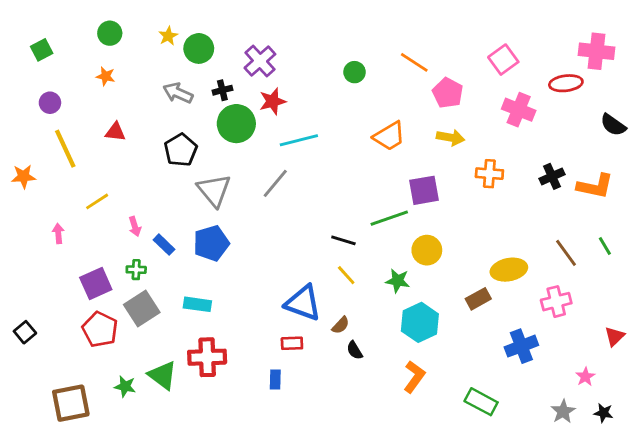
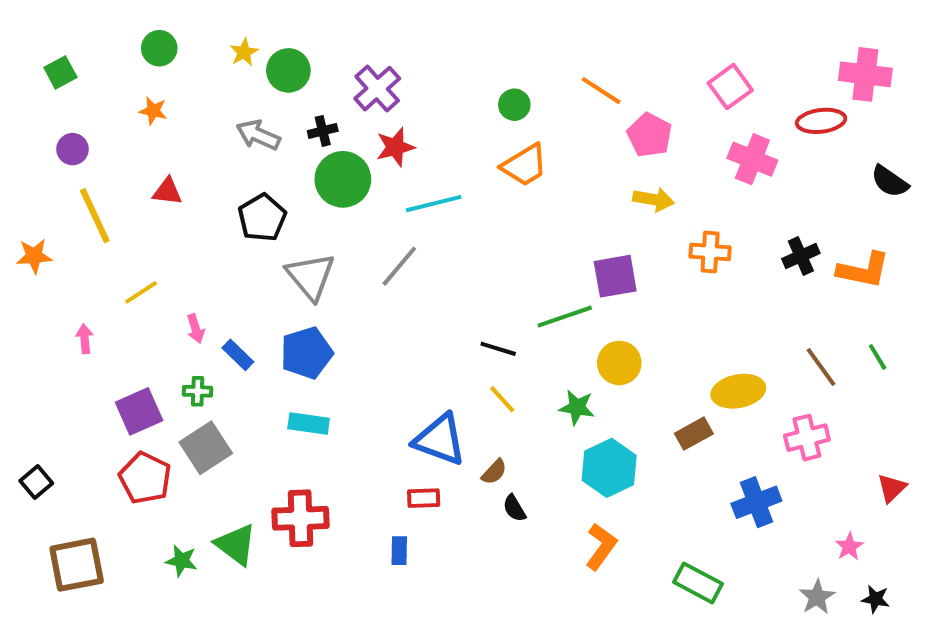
orange trapezoid: (389, 136) -> (524, 165), moved
cyan rectangle: (197, 304) -> (309, 423), moved
brown square: (71, 403) -> (77, 565), moved

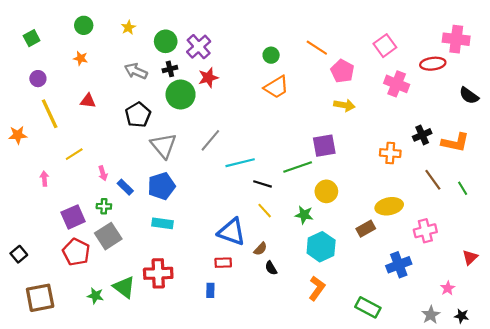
green circle: (288, 70) -> (166, 41), moved
cyan line: (434, 204) -> (240, 163), moved
orange cross: (710, 252) -> (390, 153), moved
brown line: (821, 367) -> (433, 180), moved

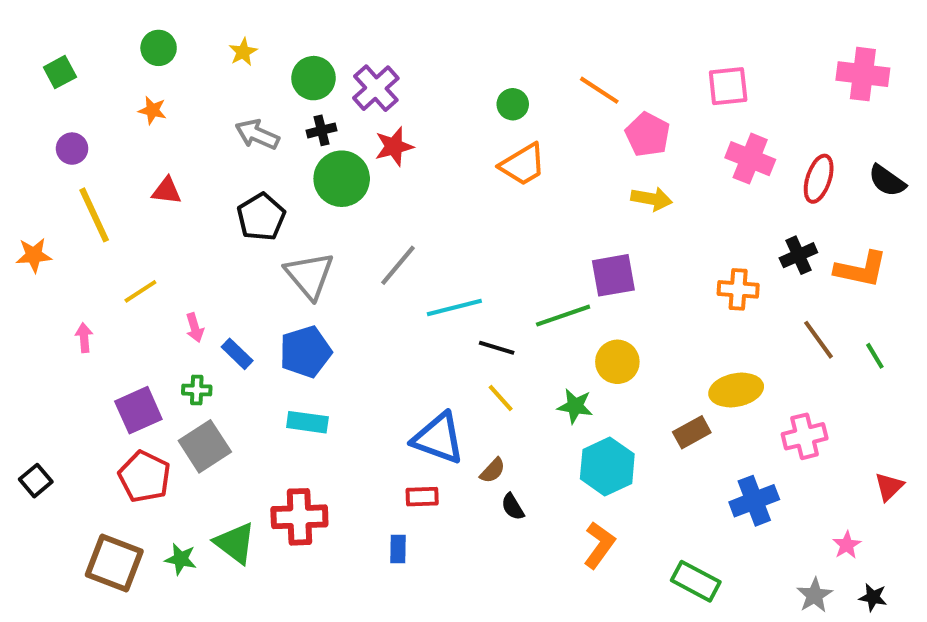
pink square: (385, 46) -> (728, 86), turned 30
red ellipse: (433, 64) -> (819, 179), moved, turned -65
brown square: (40, 298) -> (114, 563), moved, turned 32

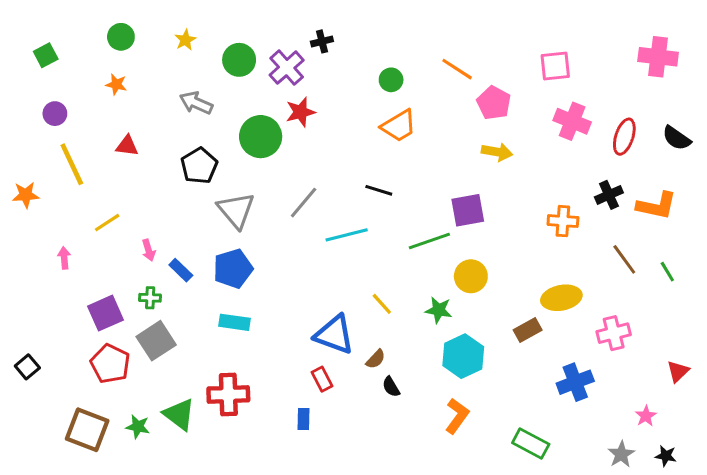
black cross: (322, 130) -> (322, 41), moved
black line: (497, 348) -> (379, 190), moved
red rectangle: (422, 497) -> (322, 379), turned 65

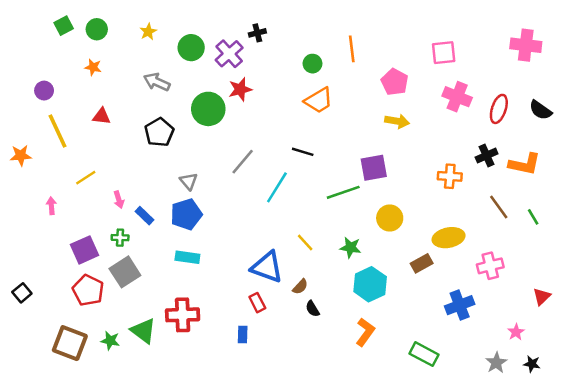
green square: (46, 55) -> (64, 26), moved
orange line: (457, 69) -> (352, 49), moved, turned 50
gray triangle: (236, 210) -> (189, 181), moved, size x0.6
cyan line: (347, 235) -> (277, 187), turned -44
yellow circle: (471, 276) -> (390, 218), moved

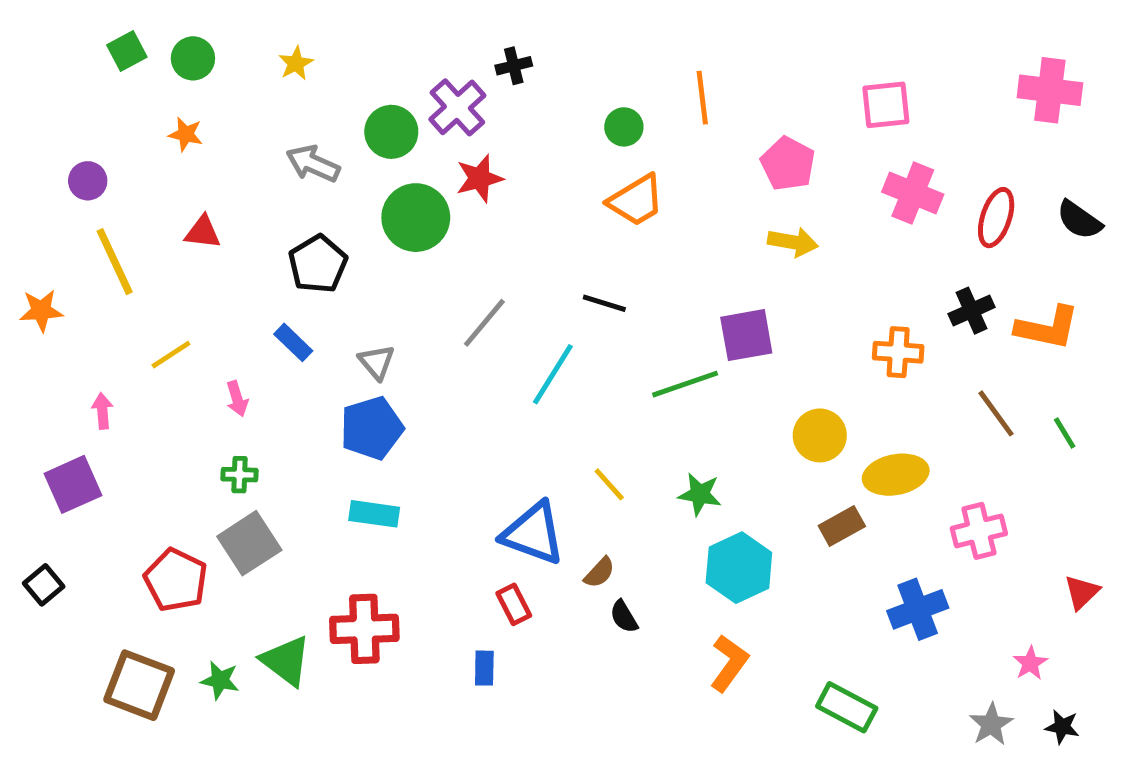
green circle: (191, 48) -> (391, 132), moved
blue rectangle: (145, 216) -> (293, 342), moved
yellow circle: (390, 218) -> (820, 435), moved
purple square: (84, 250) -> (73, 484), moved

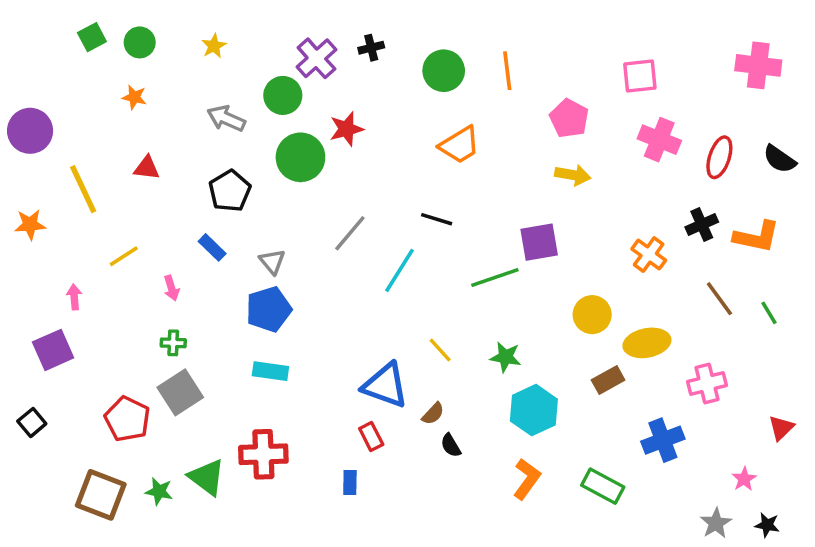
purple cross: (457, 107) -> (316, 58), moved
green circle: (624, 127) -> (444, 71), moved, size x1.5
purple circle: (88, 181) -> (30, 131), moved, size x1.6
orange cross: (898, 352) -> (649, 255), turned 32
green rectangle: (847, 707) -> (603, 486), moved

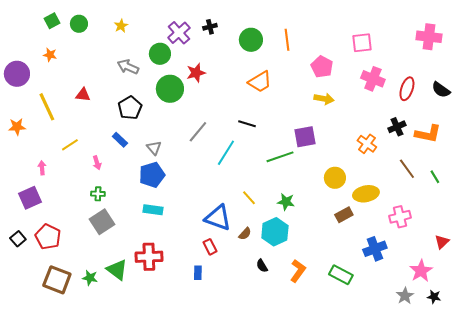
orange star: (134, 97) -> (50, 55), moved
cyan hexagon: (534, 410) -> (275, 232), moved
red pentagon: (127, 419) -> (48, 237), moved
black semicircle: (451, 445) -> (262, 266), moved
pink star: (744, 479) -> (421, 271), size x1.6

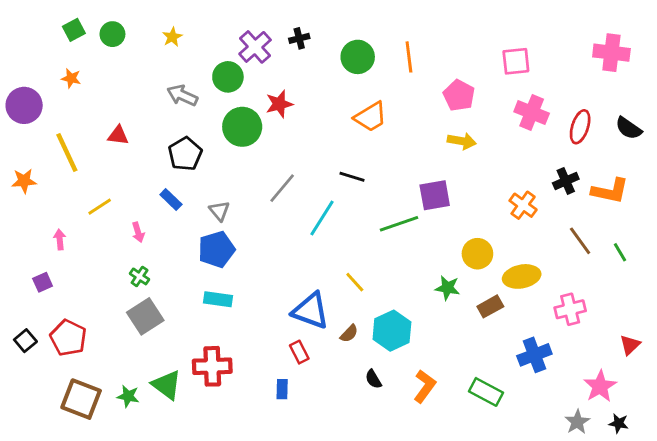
green cross: (98, 194) -> (140, 276), turned 32
purple square: (30, 198) -> (43, 282), size x0.6
green star: (286, 202) -> (447, 288), moved

